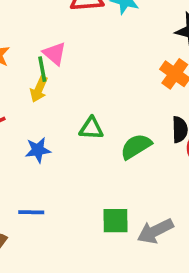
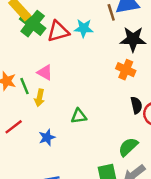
green line: (42, 69) -> (24, 86), moved
green semicircle: (136, 146) -> (128, 147), moved

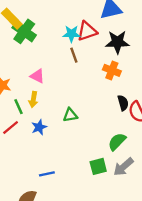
brown line: (111, 12) -> (74, 55), moved
red triangle: (58, 31) -> (87, 31), moved
green line: (24, 86) -> (19, 107), moved
blue star: (47, 137) -> (39, 127), moved

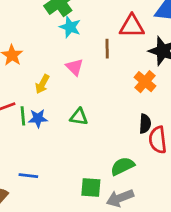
cyan star: (71, 34) -> (70, 27), moved
pink triangle: (37, 76) -> (75, 67), moved
green line: (19, 107) -> (23, 116), moved

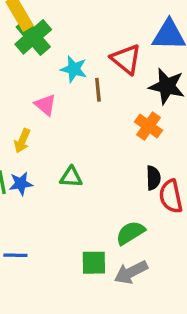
red triangle: (132, 26) -> (126, 59), turned 44
cyan star: (70, 27) -> (74, 69), moved
pink triangle: (75, 67) -> (45, 105), moved

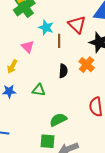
black semicircle: (153, 178) -> (63, 71), moved
green semicircle: (130, 233) -> (58, 120), moved

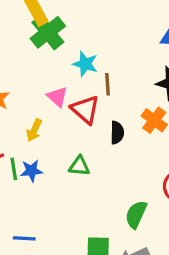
red triangle: (77, 25) -> (85, 110), moved
green semicircle: (58, 120) -> (136, 214), moved, turned -36

